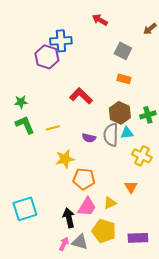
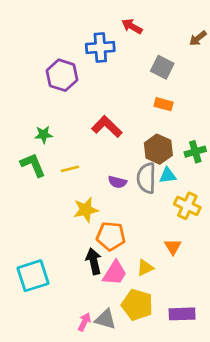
blue cross: (61, 41) -> (100, 47), moved
green star: (21, 102) -> (44, 135), moved
black arrow: (69, 218) -> (94, 261), moved

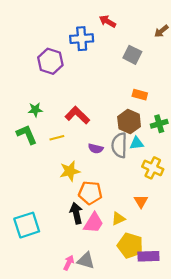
orange rectangle: (164, 104) -> (140, 95), moved
red L-shape: (107, 127) -> (77, 115), moved
yellow pentagon: (137, 305) -> (130, 246), moved

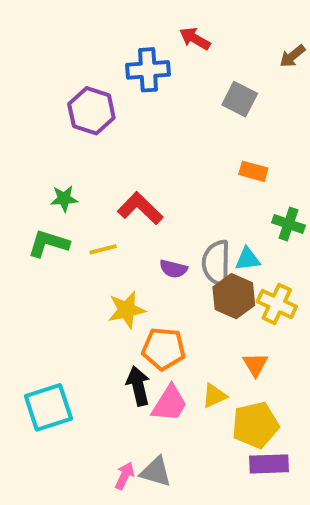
brown hexagon: (129, 122) -> (234, 296), moved
green cross: (159, 124) -> (288, 224), turned 35
green L-shape: (27, 135) -> (48, 243), turned -50
yellow pentagon: (130, 246) -> (255, 425), moved, turned -30

